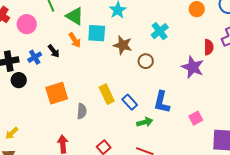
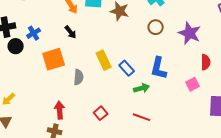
red semicircle: (209, 47) -> (206, 62), moved
black arrow: (54, 51) -> (71, 32), moved
blue cross: (35, 57) -> (34, 33), moved
brown circle: (146, 61) -> (156, 27), moved

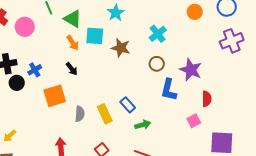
yellow rectangle: (104, 60) -> (105, 114), moved
blue L-shape: (159, 68) -> (169, 90), moved

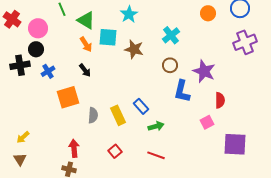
black circle: (17, 83) -> (36, 49), moved

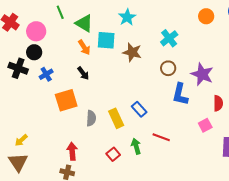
black cross: (20, 65) -> (18, 68), turned 30
green arrow: (156, 126) -> (136, 146), moved, turned -91
red line: (156, 155) -> (161, 137), moved
brown triangle: (20, 159) -> (18, 162), size x1.5

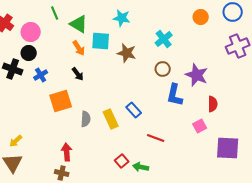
cyan star: (127, 17) -> (122, 18), turned -30
green arrow: (136, 146) -> (141, 167), moved, turned -63
red square: (113, 154) -> (122, 161), moved

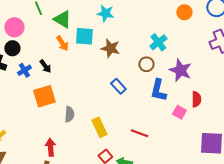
cyan cross: (164, 39) -> (158, 42), moved
black arrow: (78, 74) -> (45, 66), moved
blue rectangle: (134, 110) -> (118, 86), moved
yellow rectangle: (111, 119) -> (99, 127), moved
pink square: (200, 126) -> (179, 112), moved, turned -32

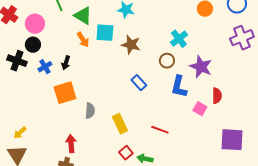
black arrow: (45, 66) -> (66, 63), turned 56

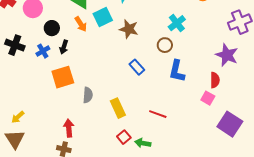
cyan square: (105, 33) -> (103, 17), turned -30
black circle: (33, 45) -> (52, 28), moved
purple star: (201, 67) -> (227, 55), moved
pink square: (200, 109) -> (208, 98), moved
purple square: (232, 140) -> (230, 124), turned 30

